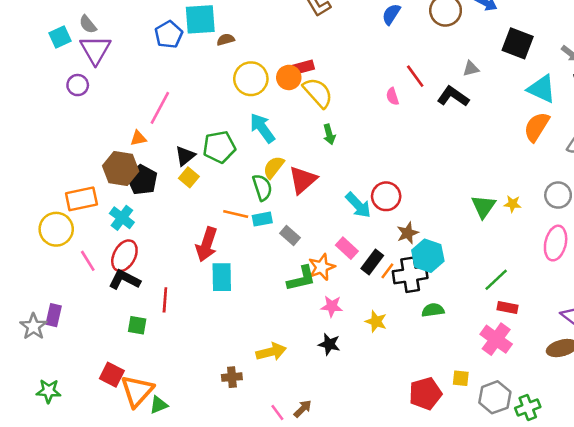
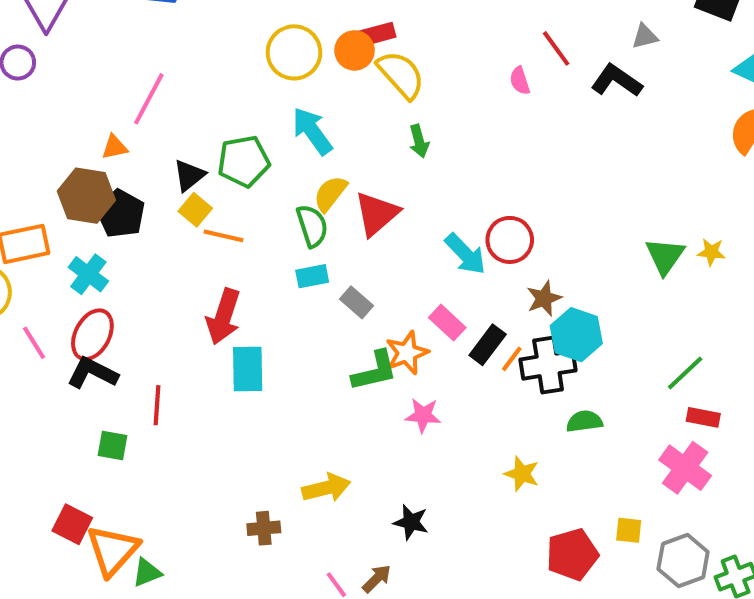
orange line: (236, 214) -> (223, 236), moved
yellow star: (376, 321) -> (522, 474), moved
black star: (329, 344) -> (411, 522), moved

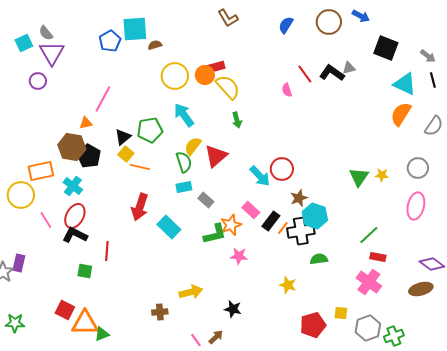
black L-shape: (617, 81) -> (332, 73), moved
cyan rectangle: (248, 369) -> (169, 227), moved, turned -45
orange triangle: (113, 550) -> (85, 323), turned 48

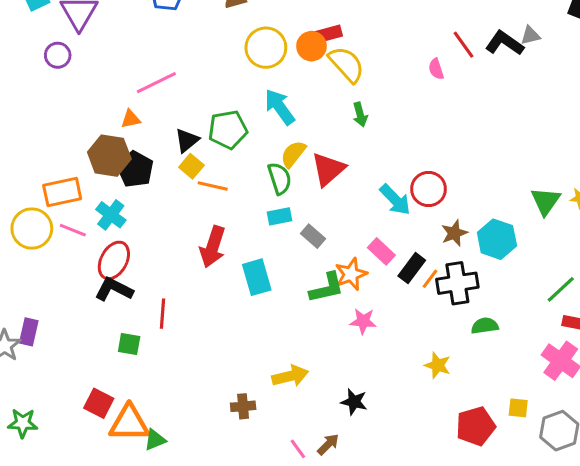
pink line: (103, 99) -> (156, 83), turned 36
cyan hexagon: (315, 216) -> (497, 239), moved
pink line: (46, 220) -> (73, 230), moved, turned -36
cyan rectangle: (169, 227) -> (257, 277), turned 30

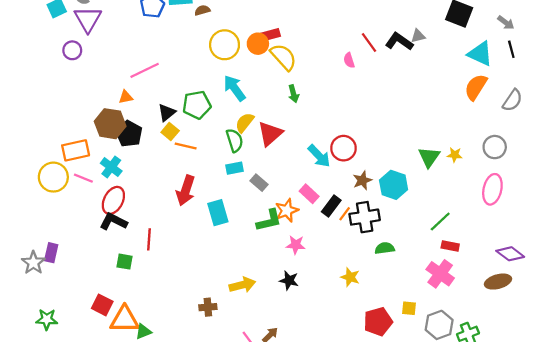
black star: (354, 402) -> (289, 280), moved

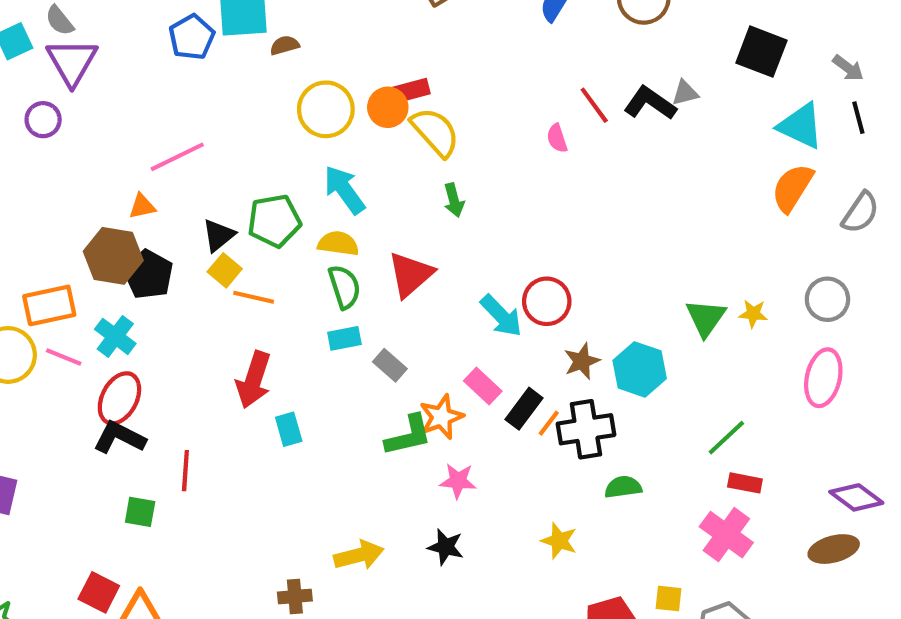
yellow semicircle: (245, 123) -> (338, 244), moved, turned 60
cyan rectangle: (218, 213) -> (289, 429), moved, size x0.7

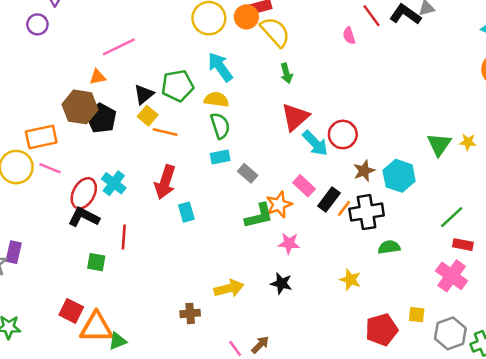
red triangle: (410, 274) -> (295, 117), moved
cyan cross: (115, 336) -> (114, 183), moved

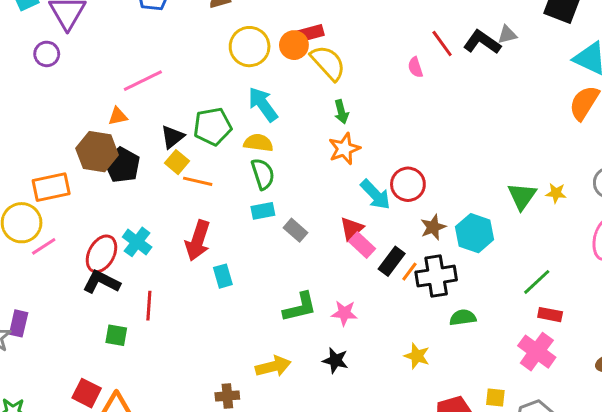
red triangle: (295, 117) -> (352, 229), moved, size x0.7
pink line: (50, 168) -> (44, 246), moved, turned -55
orange star: (279, 205) -> (344, 149), moved
green L-shape: (259, 216) -> (300, 307), moved

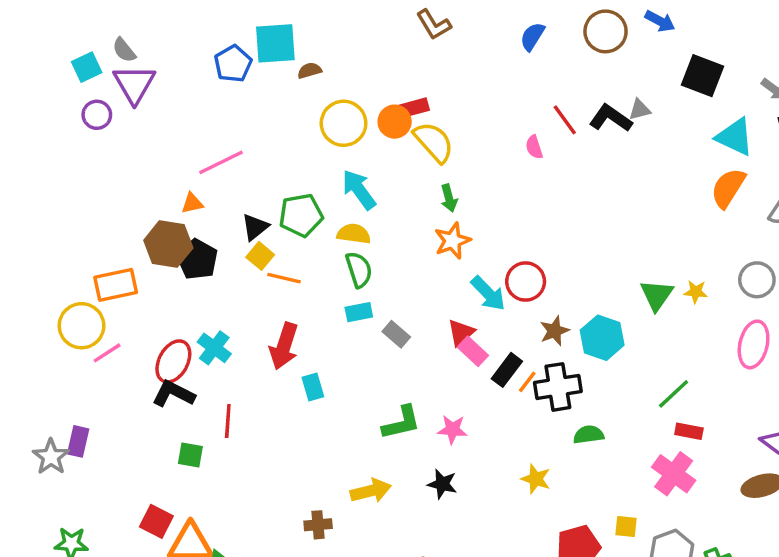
purple circle: (47, 54) -> (97, 115), moved

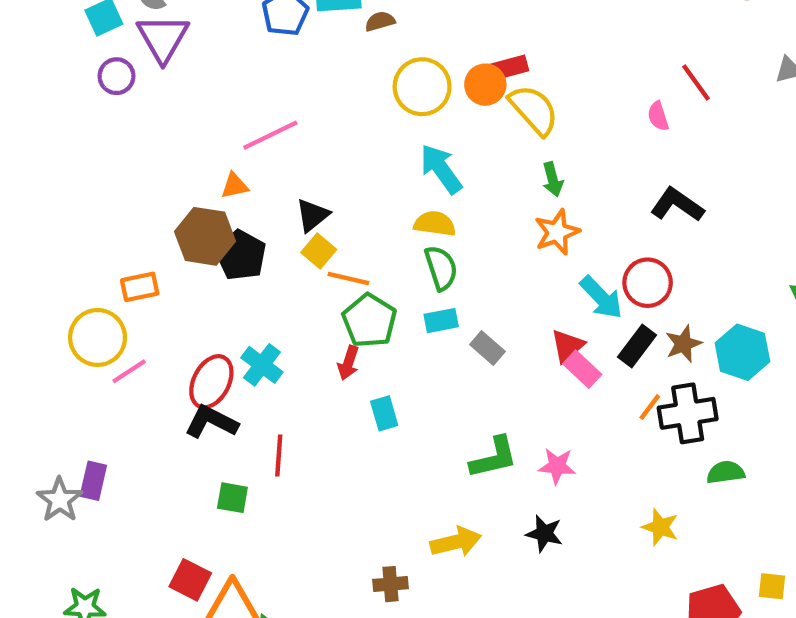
black L-shape: (611, 118) -> (677, 205), moved
green pentagon: (301, 215) -> (369, 321), moved, turned -30
orange rectangle: (116, 285) -> (140, 287), size x0.7
red arrow: (284, 346) -> (348, 363), size x0.6
black rectangle: (507, 370) -> (637, 346), moved

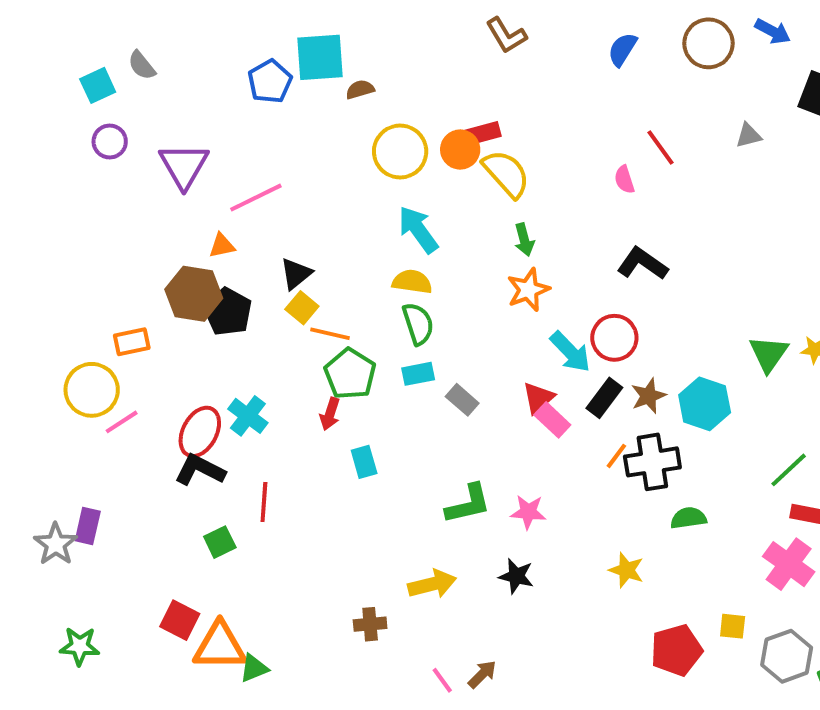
purple triangle: (163, 38) -> (184, 166), moved
green square: (232, 498) -> (220, 542), turned -36

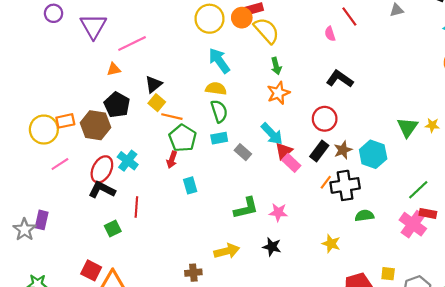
brown hexagon: (194, 294) -> (95, 125), moved
cyan arrow: (570, 352) -> (272, 134), moved
yellow circle: (92, 390) -> (44, 130), moved
pink cross: (789, 564) -> (413, 224), moved

